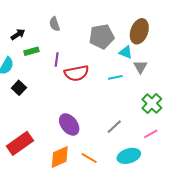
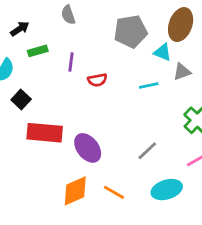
gray triangle: (140, 67) -> (182, 72), turned 40
red semicircle: (76, 73) -> (97, 80), size x0.6
red rectangle: (20, 143) -> (45, 133), moved, turned 40

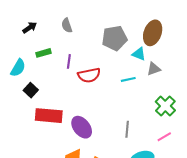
black arrow: (20, 29) -> (30, 28), moved
red semicircle: (97, 80) -> (89, 75), size x1.5
gray line: (147, 151) -> (127, 129), turned -42

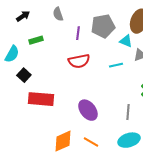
purple line: (69, 61) -> (78, 33), moved
purple ellipse: (82, 127) -> (88, 110), moved
gray line: (127, 129) -> (128, 112), moved

